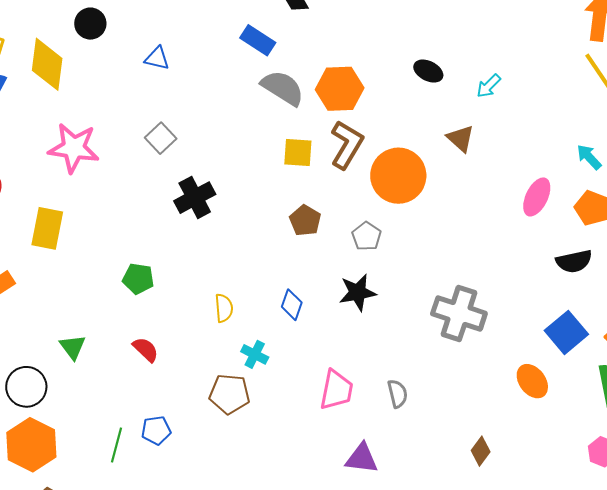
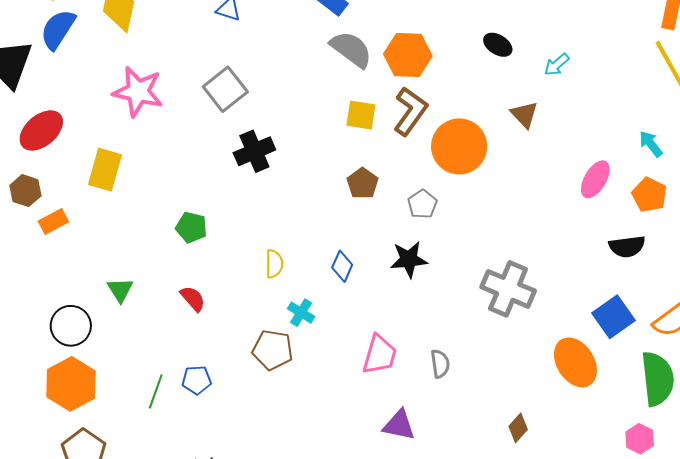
gray square: (161, 138) -> (225, 89), size x1.4
orange ellipse: (532, 381) -> (575, 362), size x1.4

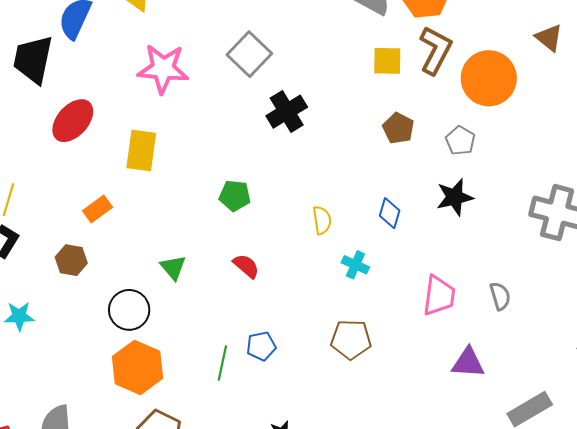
brown hexagon: (25, 191) -> (71, 260), moved
brown pentagon: (273, 350) -> (351, 339), moved

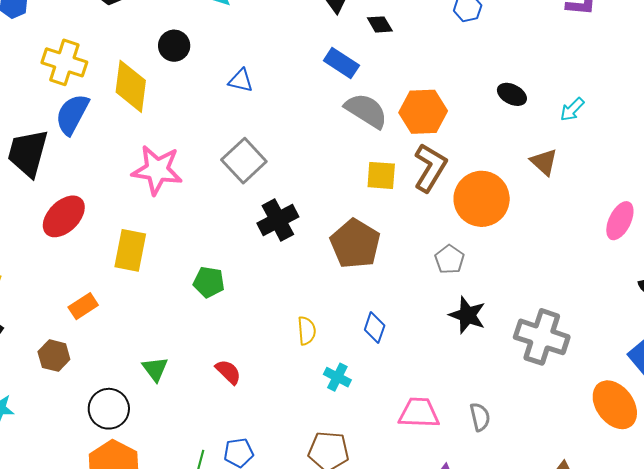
brown pentagon: (398, 128) -> (355, 244), moved, size x1.6
green pentagon: (235, 196) -> (209, 282), moved
black star: (455, 197) -> (467, 315), moved, turned 30
pink trapezoid: (439, 296) -> (419, 413), turned -99

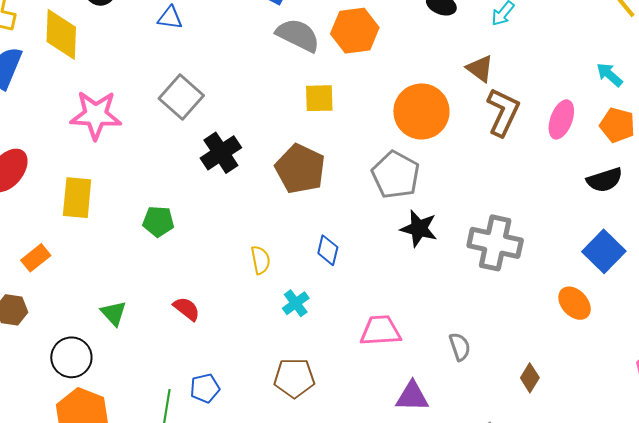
brown L-shape: (430, 168) -> (503, 112), moved
gray pentagon: (450, 259) -> (396, 175), size x1.6
cyan cross: (337, 377) -> (296, 303), turned 32
orange ellipse: (615, 405) -> (575, 303), size x0.7
gray semicircle: (480, 417) -> (460, 347), moved

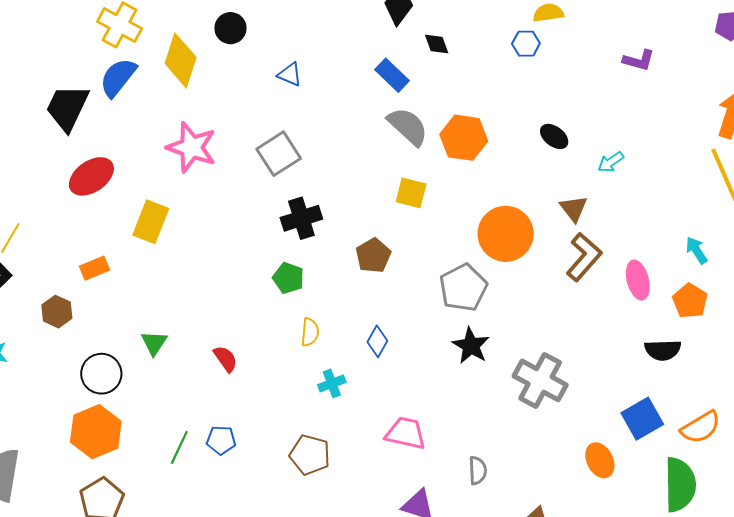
pink ellipse: (561, 119) -> (638, 280), turned -51
brown pentagon: (300, 169) -> (373, 256), size x0.7
green pentagon: (158, 221) -> (288, 278), moved

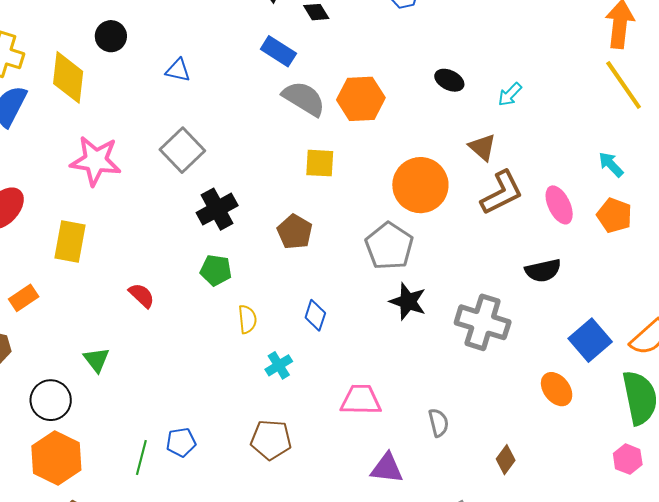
brown L-shape: (584, 257) -> (502, 193), turned 33
black semicircle: (663, 350) -> (543, 270), moved
red semicircle: (225, 359) -> (142, 295), moved

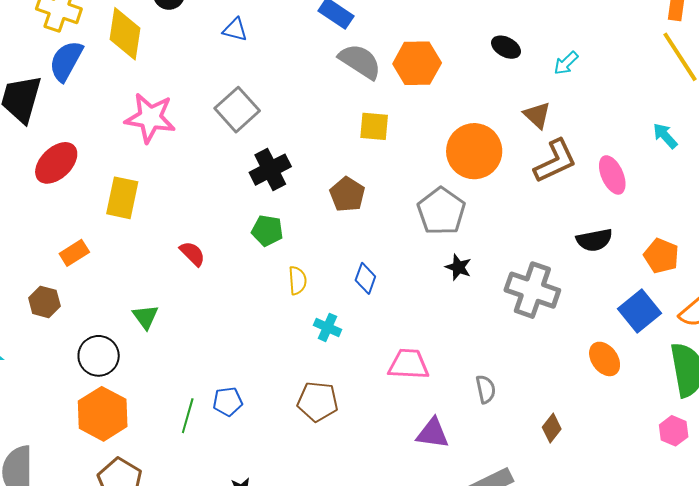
orange pentagon: (614, 215) -> (661, 256), moved
black star: (408, 301) -> (458, 267), size x0.7
cyan cross: (279, 365) -> (327, 327), turned -36

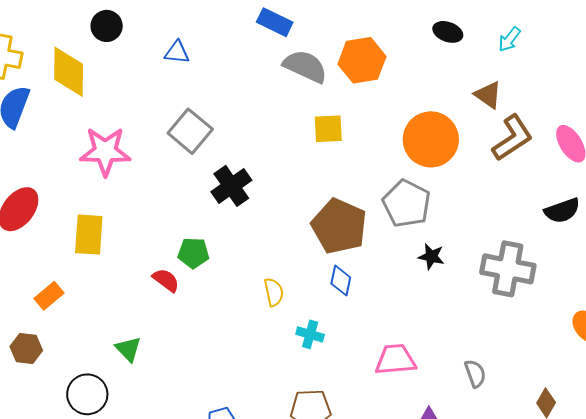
brown pentagon: (347, 194) -> (339, 226), moved, size x1.6
green pentagon: (267, 231) -> (193, 253), moved

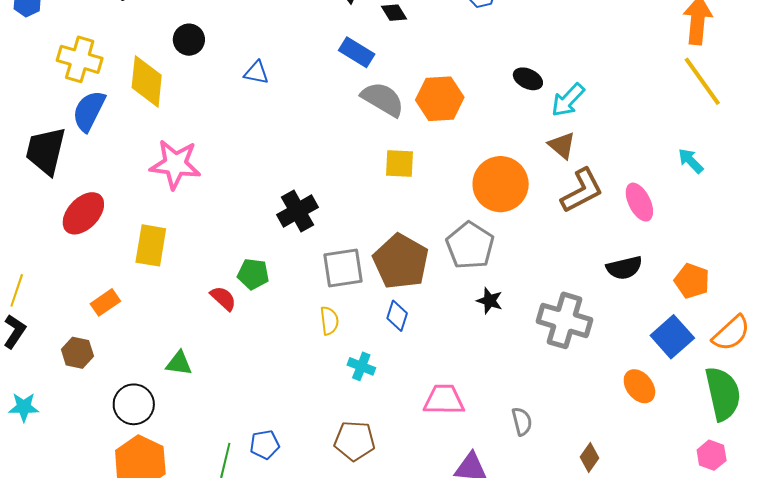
cyan arrow: (509, 39) -> (568, 100), moved, size x1.4
gray square: (190, 131) -> (343, 268), moved, turned 36
green triangle: (128, 349) -> (179, 363), turned -44

